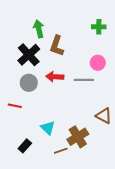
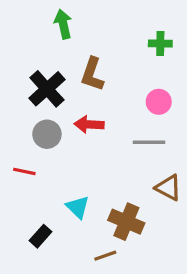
green arrow: (39, 29) -> (63, 24), moved
gray line: (84, 80) -> (149, 142), moved
brown cross: (78, 137) -> (126, 222), turned -35
brown line: (61, 151) -> (105, 256), moved

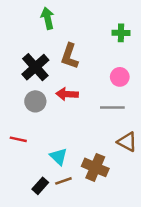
red line: (24, 171) -> (18, 139), moved
black rectangle: (40, 236) -> (40, 186), moved
brown line: (105, 256) -> (63, 181), moved

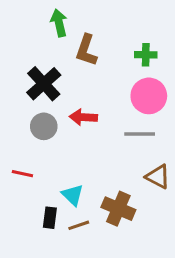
green cross: (121, 33) -> (146, 55), moved
brown L-shape: (70, 56) -> (86, 50), moved
pink circle: (120, 77) -> (149, 96), size x1.5
black rectangle: (40, 186) -> (50, 218), moved, turned -35

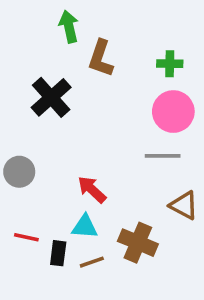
red arrow: (83, 117) -> (92, 189), moved, turned 40
gray circle: (44, 126) -> (19, 172), moved
red line: (22, 174) -> (26, 237), moved
cyan triangle: (73, 195) -> (85, 227), turned -40

